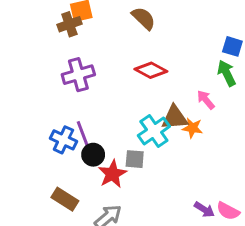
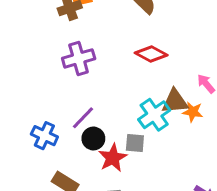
purple line: (83, 134) -> (83, 118), turned 65
blue cross: (63, 140) -> (44, 136), moved

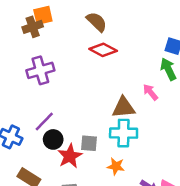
red diamond: (151, 54) -> (103, 50), moved
orange star: (193, 112) -> (116, 166), moved
cyan cross: (154, 115) -> (124, 133), moved, turned 36

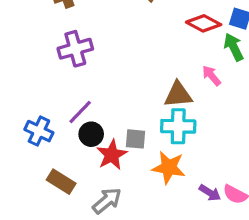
red diamond: (103, 50) -> (204, 23), moved
orange star: (116, 166) -> (169, 167), size x1.5

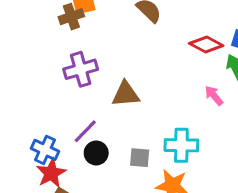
brown triangle: (178, 95) -> (126, 94), moved
red star: (112, 155) -> (51, 173), moved

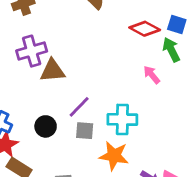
brown triangle: (126, 94) -> (53, 71), moved
purple line: (85, 131) -> (79, 107), moved

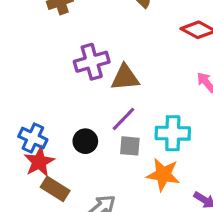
purple cross: (32, 51) -> (92, 62), moved
brown triangle: (53, 71) -> (125, 78), moved

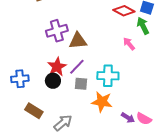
blue cross: (33, 138) -> (20, 79), turned -30
red star: (39, 162) -> (57, 67), moved

